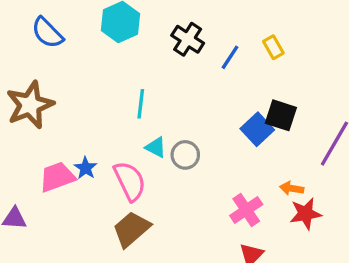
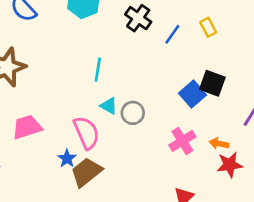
blue star: (86, 168) -> (67, 158), moved
pink cross: (246, 210) -> (182, 141), moved

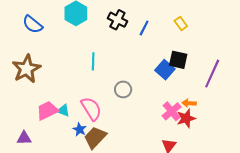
yellow rectangle: (208, 27) -> (181, 24), moved
cyan triangle: (109, 106) -> (63, 110), moved
pink cross: (182, 141) -> (172, 111), moved
red star: (230, 165) -> (186, 118), moved

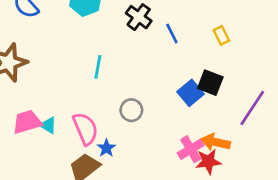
blue line: (144, 28) -> (172, 34), turned -63
orange arrow: (189, 103) -> (216, 142), size x1.5
blue star: (80, 129) -> (106, 148), moved

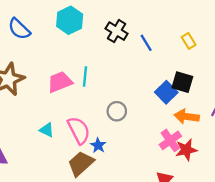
pink trapezoid: (27, 122) -> (60, 82), moved
orange arrow: (216, 142) -> (187, 117), moved

